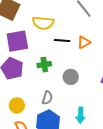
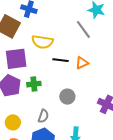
green cross: (44, 65) -> (34, 84), moved

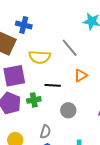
gray line: (83, 29) -> (70, 48), moved
black line: (60, 60) -> (53, 85), moved

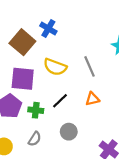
black line: (53, 85) -> (60, 101), turned -63
gray semicircle: (45, 132) -> (35, 139), moved

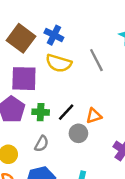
blue cross: (48, 29) -> (54, 35), moved
orange triangle: (92, 99) -> (94, 116), moved
black line: (60, 101) -> (66, 112), moved

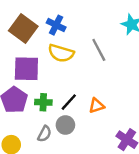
gray circle: (78, 133) -> (65, 125), moved

